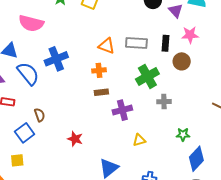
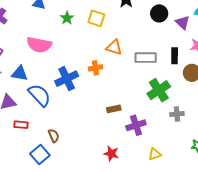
orange triangle: (107, 46) -> (114, 47), moved
orange cross: (99, 70) -> (95, 68), moved
red star: (75, 139) -> (111, 154), moved

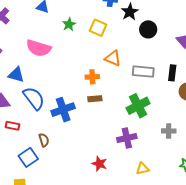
black circle: (159, 13) -> (148, 29), moved
blue cross: (67, 79) -> (63, 110), moved
green cross: (159, 90) -> (138, 106), moved
brown rectangle: (114, 109) -> (95, 99), moved

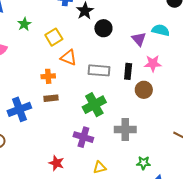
yellow square: (98, 28) -> (54, 37), moved, turned 36
gray cross: (169, 131) -> (125, 130), size x1.5
purple cross: (127, 138) -> (83, 137), turned 30

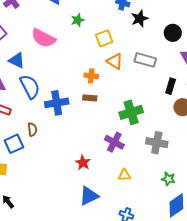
black circle: (103, 28) -> (173, 33), moved
gray rectangle: (99, 70) -> (145, 60), moved

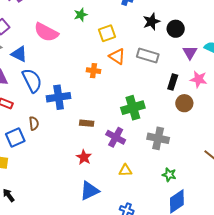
black star: (140, 19) -> (151, 22), moved
brown rectangle: (90, 98) -> (87, 123), moved

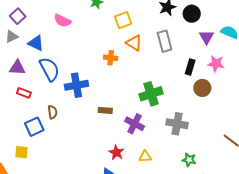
pink semicircle: (46, 32) -> (62, 21), size x0.7
gray rectangle: (148, 55) -> (165, 41), turned 60
red star: (84, 157) -> (116, 152), moved

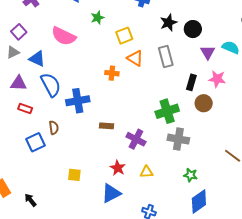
pink semicircle: (62, 21) -> (64, 36), size x1.4
green cross: (151, 94) -> (167, 111), moved
yellow square: (21, 152) -> (74, 175), moved

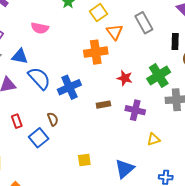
pink semicircle: (64, 36) -> (40, 28), size x0.7
orange triangle: (135, 58) -> (115, 32), turned 36
orange cross: (112, 73) -> (96, 52), size x1.6
red rectangle: (25, 108) -> (17, 121), moved, turned 64
red star: (118, 168) -> (125, 78), moved

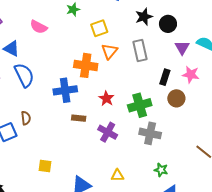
blue cross: (69, 87) -> (65, 90), moved
yellow triangle: (154, 139) -> (117, 175), moved

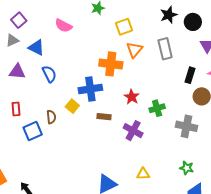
blue semicircle: (24, 75) -> (49, 74), size x0.7
green cross: (140, 105) -> (157, 108), moved, size x0.7
gray cross: (150, 133) -> (187, 126), moved
yellow square: (45, 166) -> (72, 106), moved, turned 32

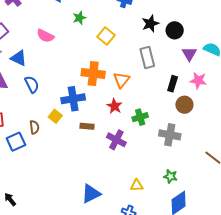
yellow square: (124, 27) -> (106, 36), turned -30
orange triangle: (134, 50) -> (122, 80), moved
yellow triangle: (143, 174) -> (137, 185), moved

